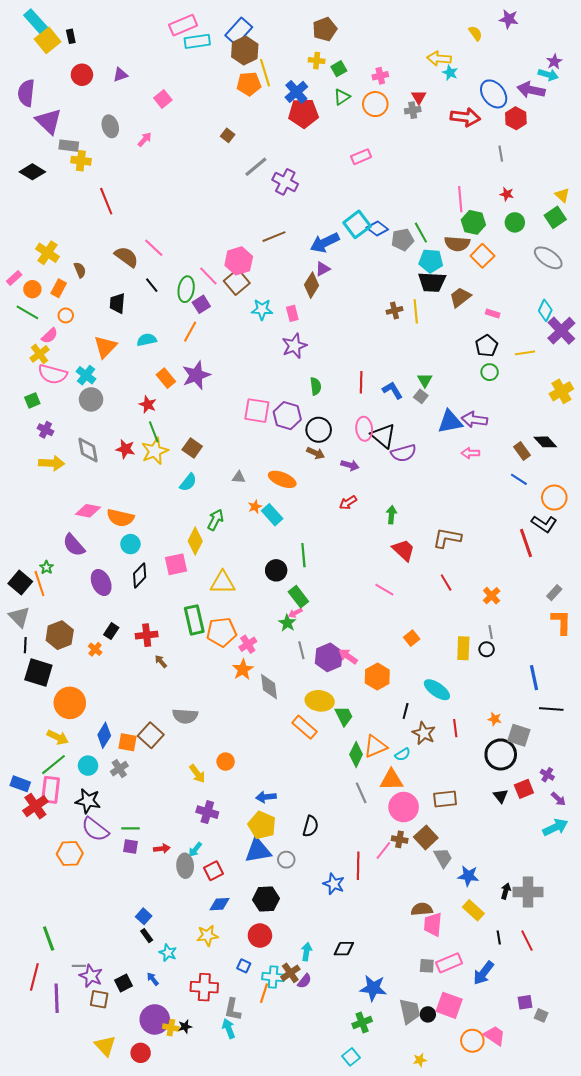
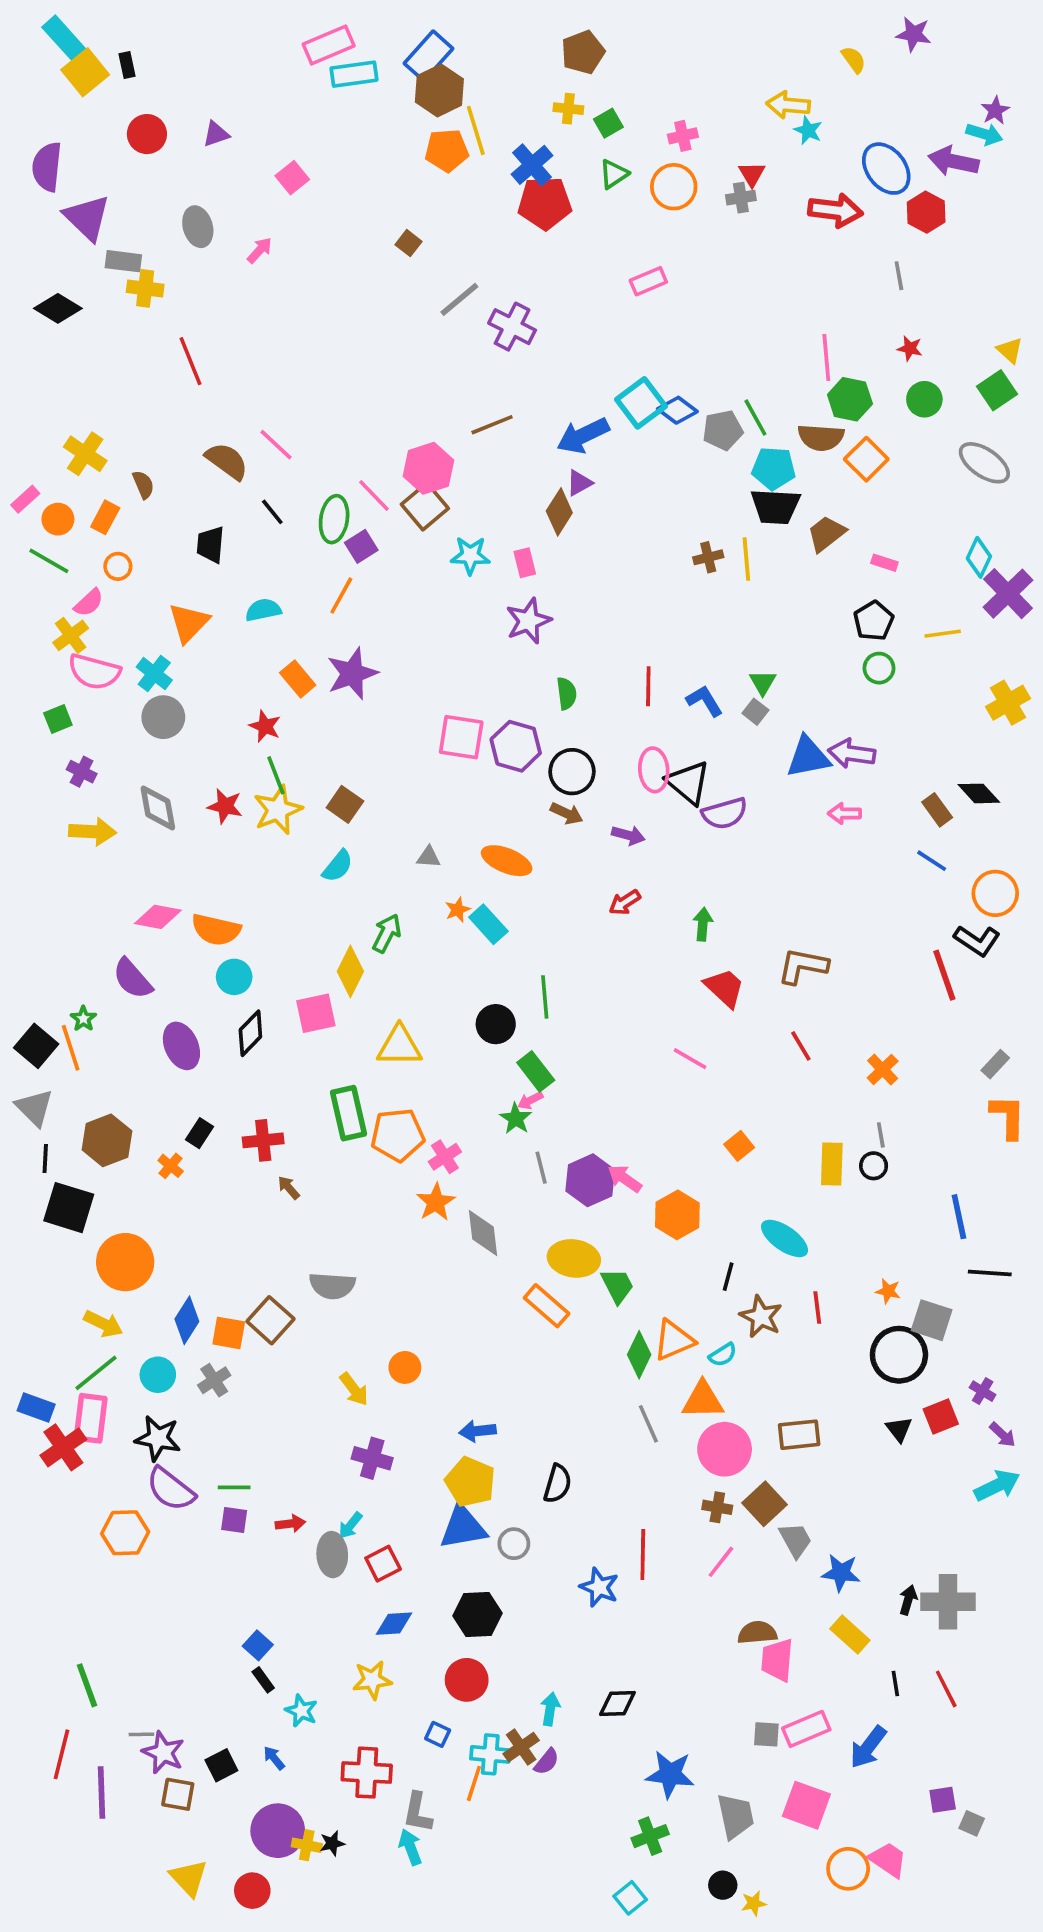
pink line: (383, 851) -> (721, 1562), moved
black circle: (428, 1014) -> (723, 1885), moved

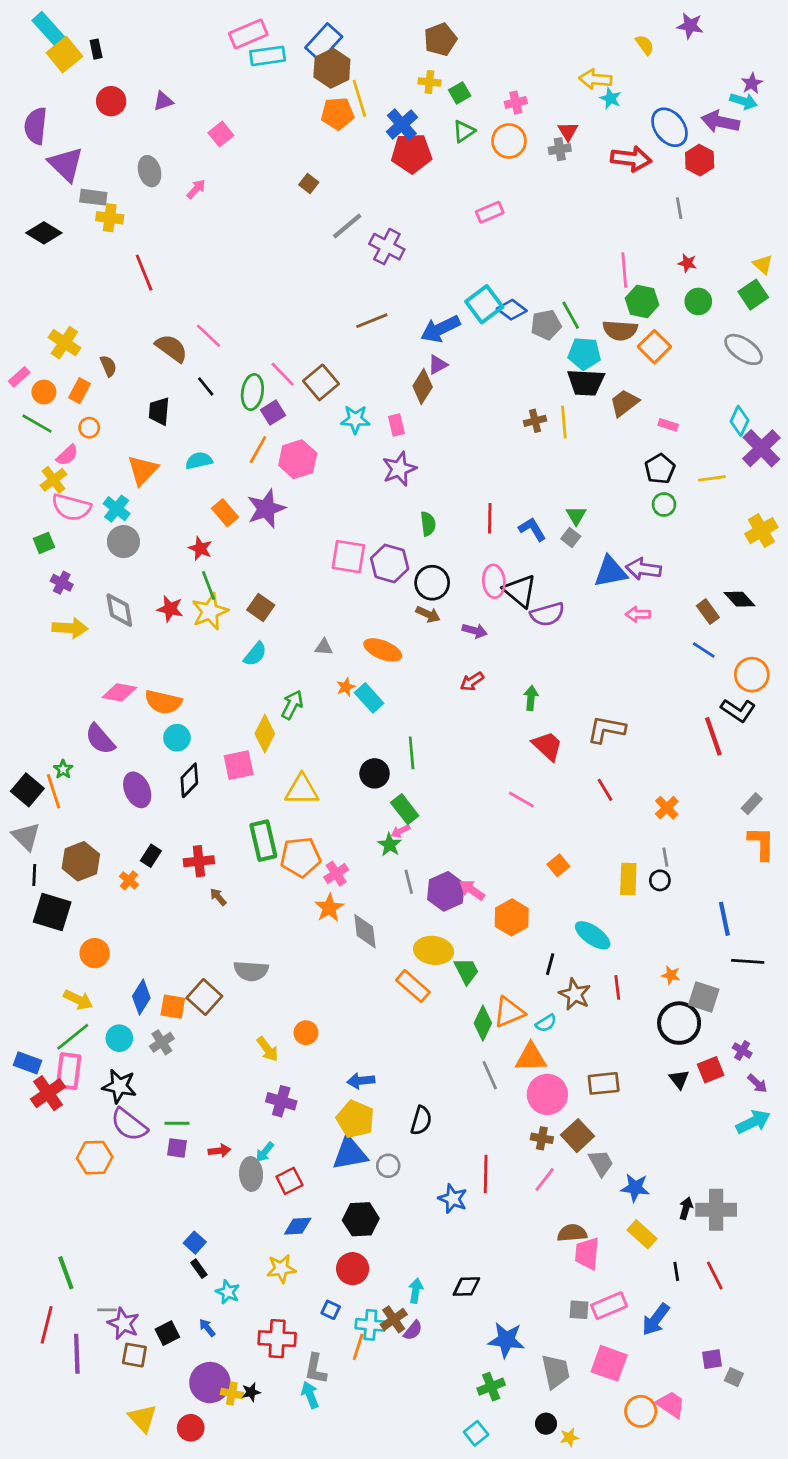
pink hexagon: (428, 468) -> (298, 459), moved
orange circle: (125, 1262) -> (95, 953), size x0.7

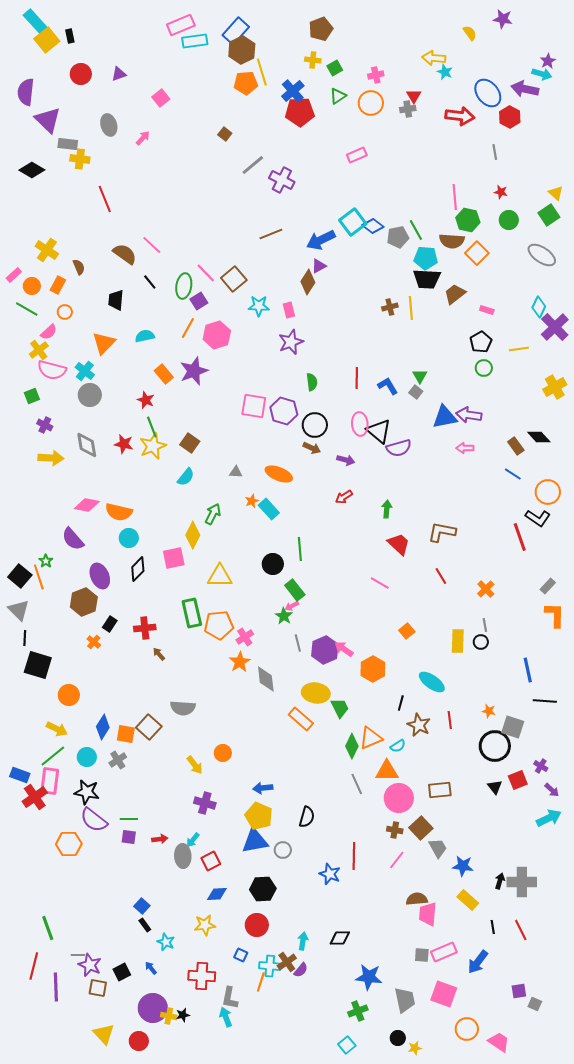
brown hexagon: (81, 861) -> (84, 602), moved
pink trapezoid: (671, 1404) -> (499, 1042), moved

